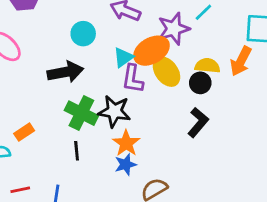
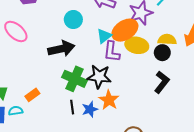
yellow ellipse: (167, 72) -> (137, 45), turned -40
blue star: (126, 164) -> (90, 109), moved

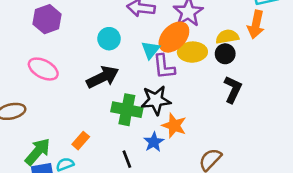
black line: (72, 107) -> (127, 159), moved

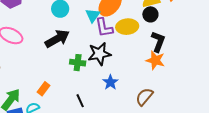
yellow ellipse: (192, 52) -> (127, 27), moved
green cross: (127, 110) -> (78, 63), size x0.7
orange star: (174, 126) -> (155, 60), moved
blue star: (154, 142) -> (110, 82), moved

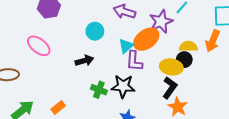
yellow ellipse: (127, 27) -> (171, 67), moved
black arrow: (57, 39) -> (84, 61), size x0.7
black L-shape: (158, 42) -> (170, 88), moved

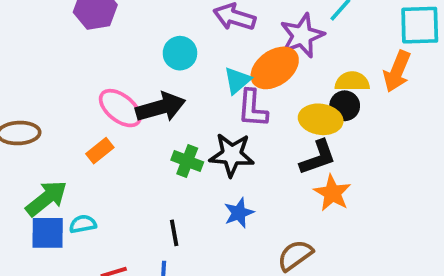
pink ellipse: (39, 46) -> (120, 108), moved
black arrow: (84, 61) -> (161, 107), size x1.4
black L-shape: (170, 88) -> (318, 157), turned 35
orange rectangle: (58, 107) -> (100, 151), moved

